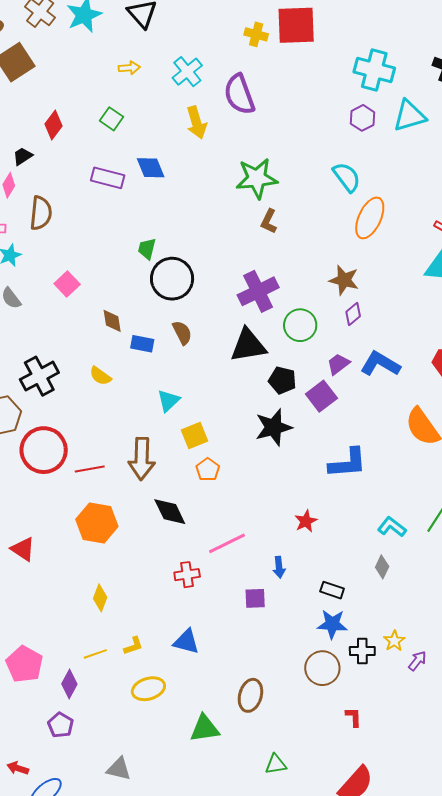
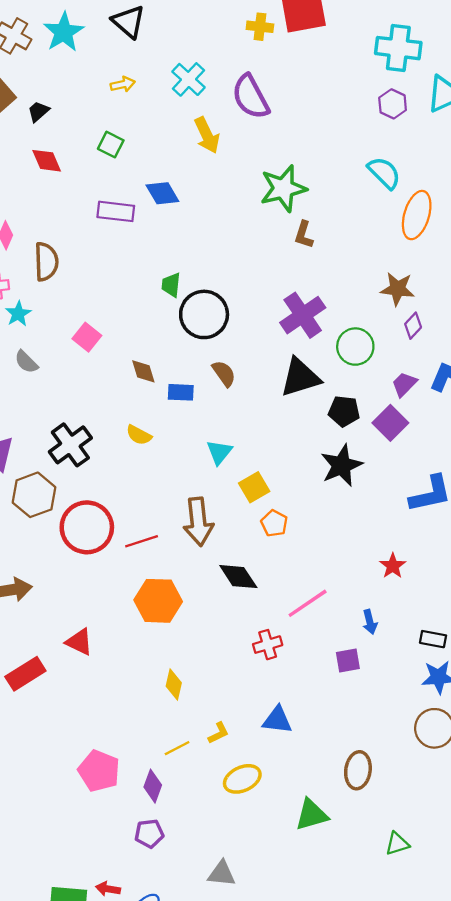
red diamond: (53, 125) -> (47, 161), turned -52
black trapezoid: (23, 156) -> (38, 111), moved
purple pentagon: (61, 725) -> (149, 834), turned -30

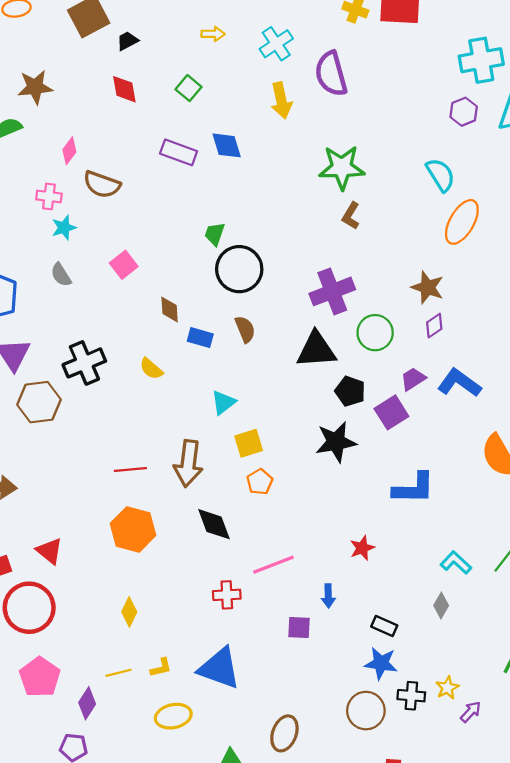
cyan cross: (398, 48) -> (481, 60), turned -30
brown semicircle: (46, 262) -> (102, 184), turned 99
red circle: (87, 527) -> (29, 608), moved
blue triangle: (277, 720) -> (219, 668), size x1.5

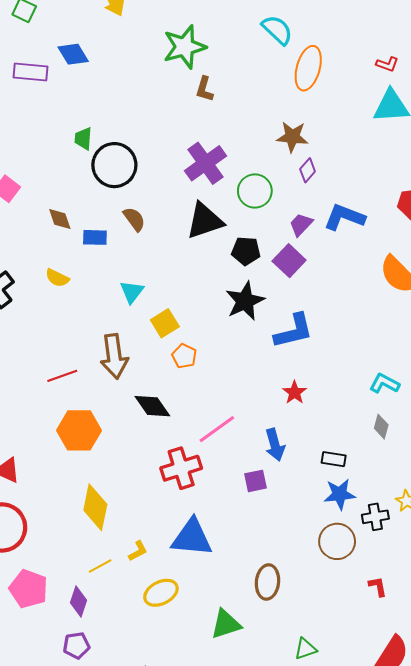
blue L-shape: (414, 488) -> (294, 331), moved
red cross: (227, 595) -> (181, 468), size x1.5
blue arrow: (328, 596) -> (275, 445), size x1.4
yellow diamond: (129, 612) -> (95, 507), size x1.6

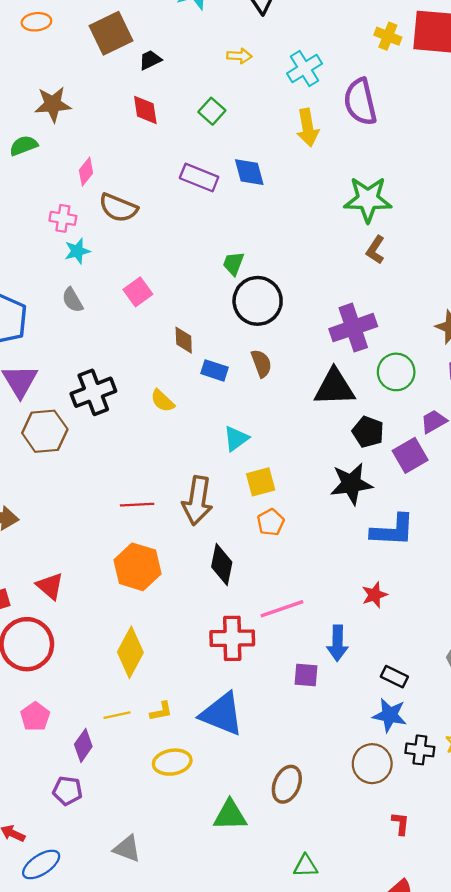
black diamond: (152, 406) -> (222, 565), turned 30
pink pentagon: (28, 589) -> (35, 717), size x0.7

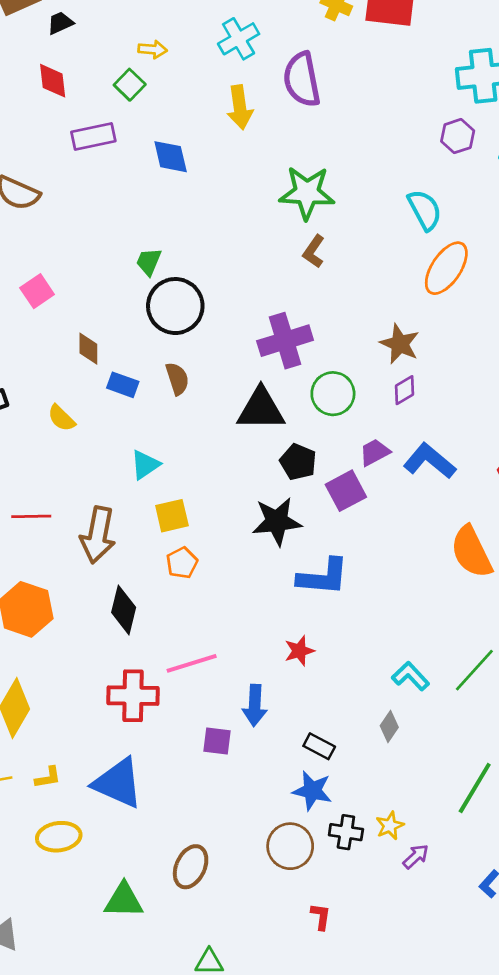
yellow arrow: (239, 56) -> (153, 49), moved
purple rectangle: (199, 178) -> (93, 137), moved, turned -36
red line: (137, 505) -> (31, 516), moved

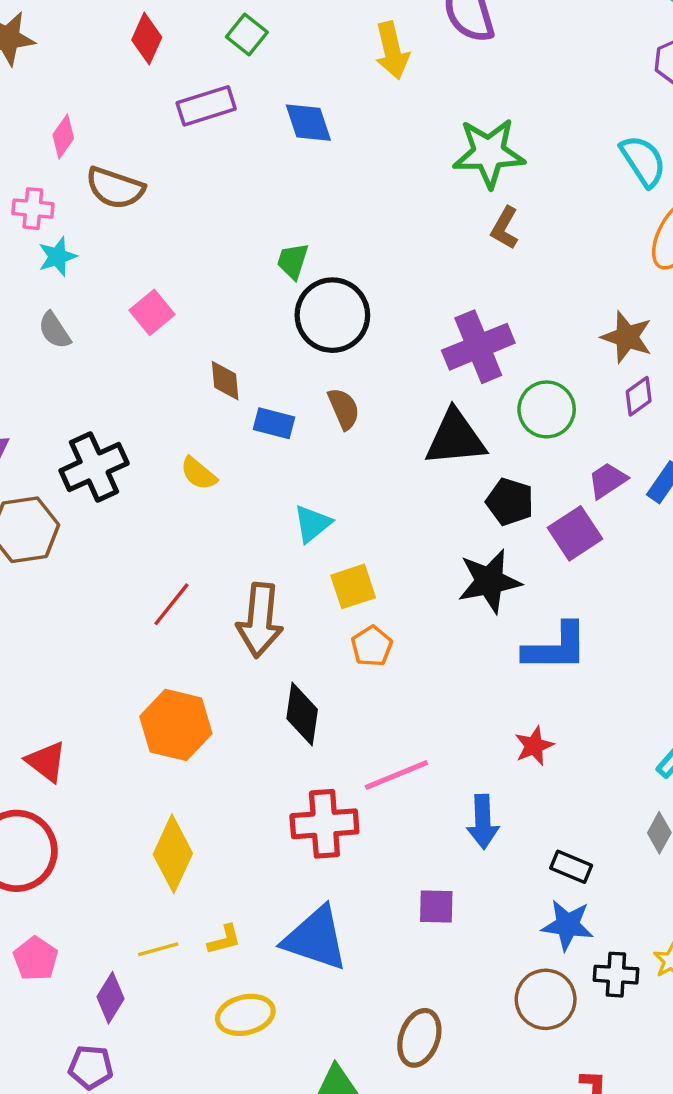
red diamond: (53, 81) -> (147, 39), turned 36
red line: (31, 516) -> (171, 604), turned -45
purple square: (217, 741) -> (436, 906), moved

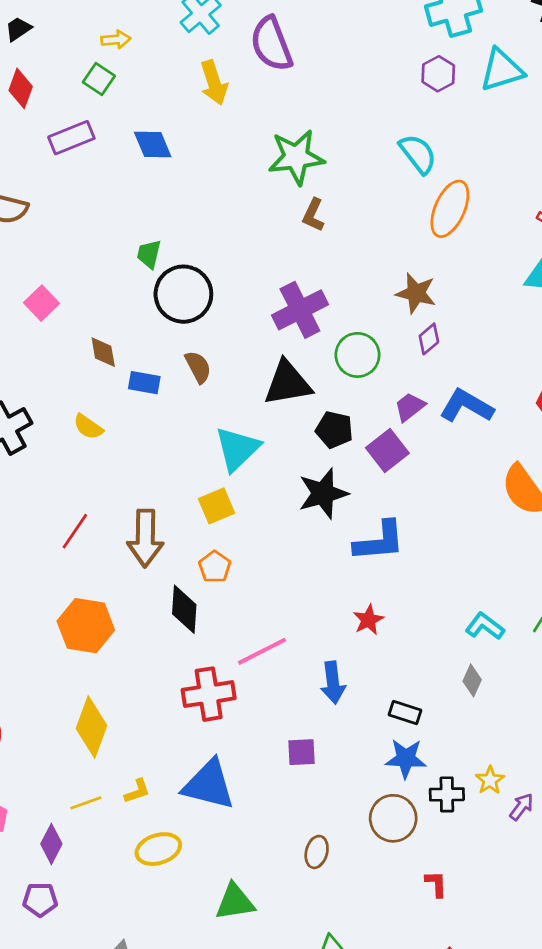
cyan triangle: (312, 524) -> (237, 449), moved, size x1.5
orange pentagon: (372, 646) -> (215, 567), moved
brown ellipse: (419, 1038) -> (317, 852), moved, size x0.7

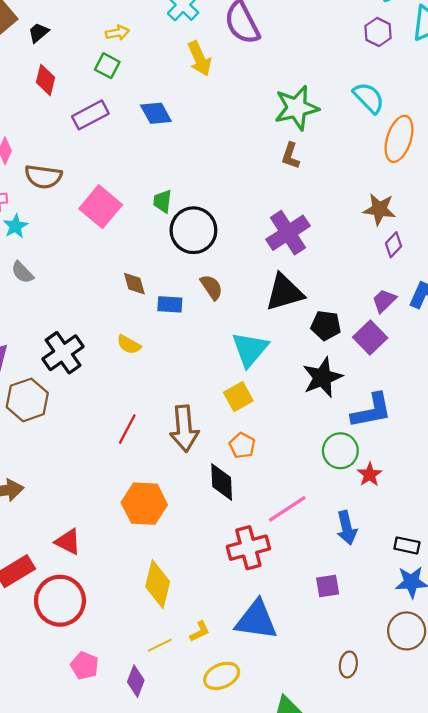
green star: (296, 157) -> (297, 108), moved
pink square: (42, 303) -> (101, 207), moved, size x1.5
green circle: (357, 355) -> (340, 451), moved

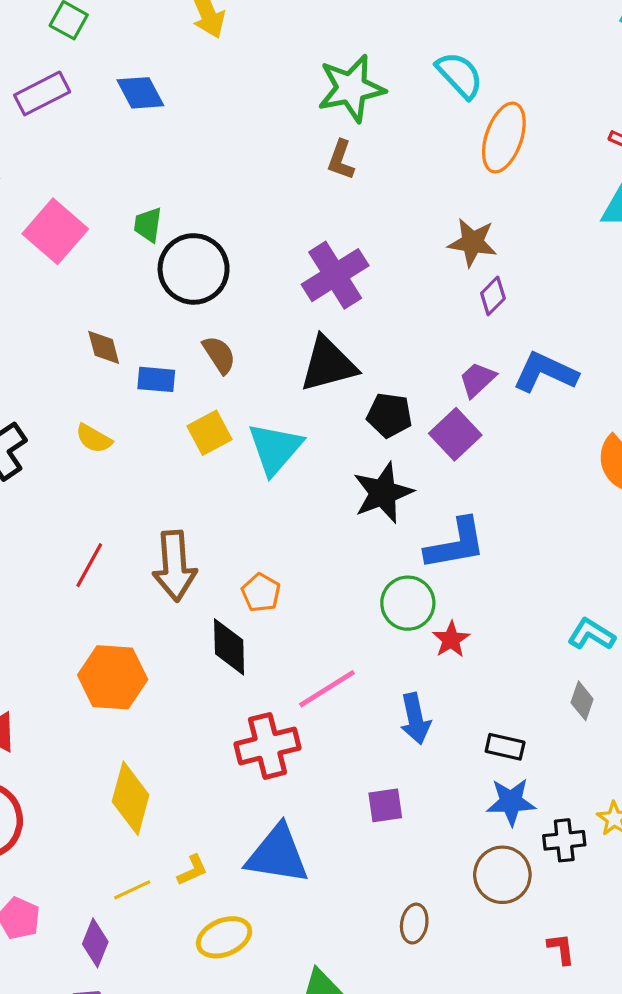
yellow square: (238, 397) -> (209, 433), moved

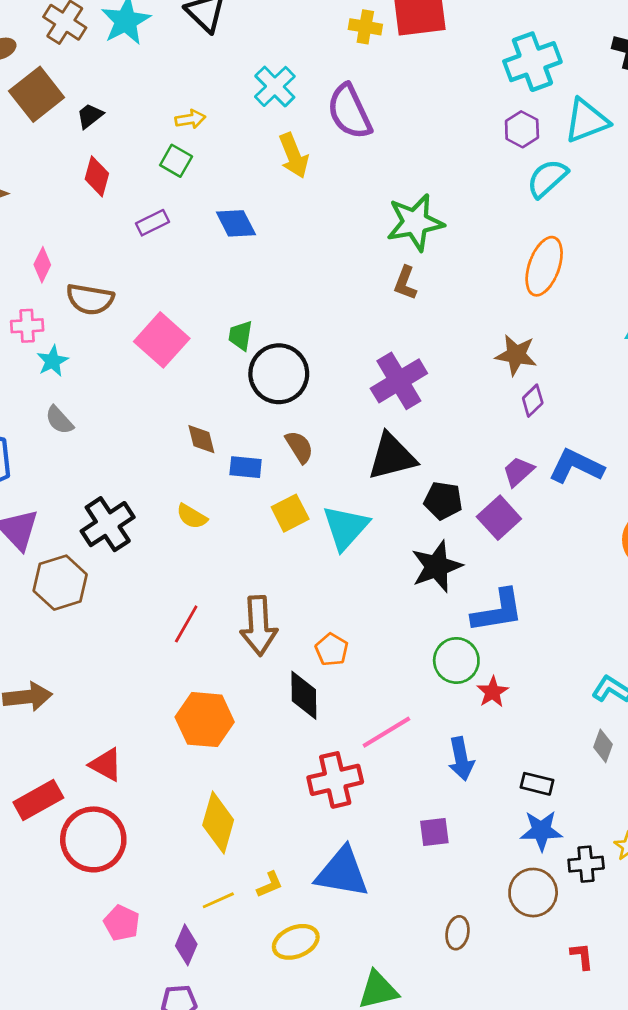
cyan semicircle: (460, 75) -> (547, 178), moved, turned -90
purple rectangle: (42, 93) -> (152, 223), size x0.7

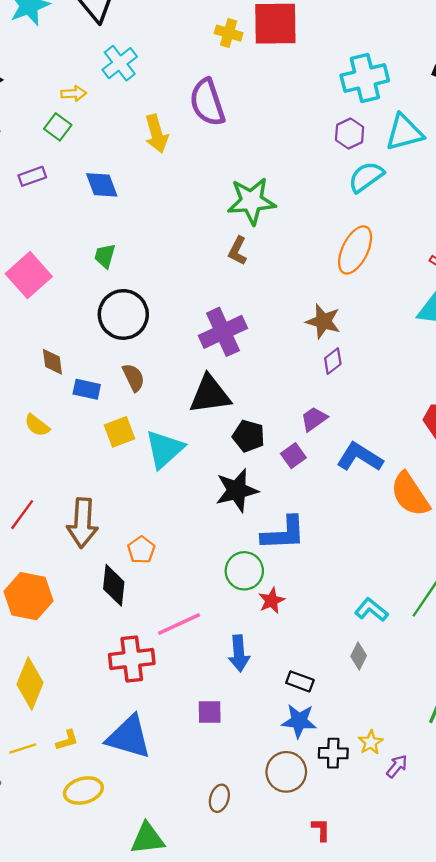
cyan cross: (275, 86) -> (120, 63), moved
green trapezoid: (241, 336) -> (105, 256), moved
blue L-shape: (576, 466) -> (360, 457), moved
purple square: (499, 518) -> (293, 456), size x0.7

